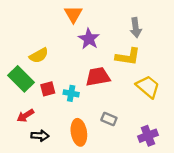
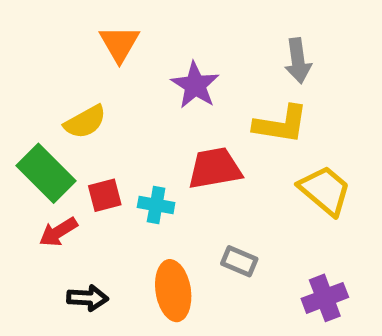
orange triangle: (73, 14) -> (119, 44), moved
red arrow: (25, 116) -> (58, 232), moved

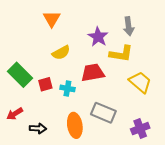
purple star: (195, 85) -> (98, 37), moved
yellow semicircle: (85, 122) -> (61, 53), moved
red arrow: (58, 232) -> (15, 114), moved
gray rectangle: (239, 261) -> (103, 113), size x1.6

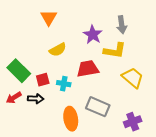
red arrow: (15, 114) -> (14, 98), moved
black arrow: (38, 129) -> (36, 99), moved

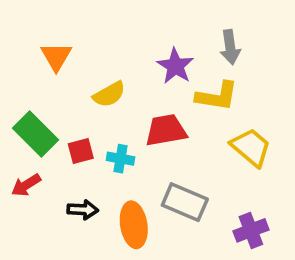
orange triangle: (49, 18) -> (56, 57), moved
black arrow: (36, 99) -> (83, 210), moved

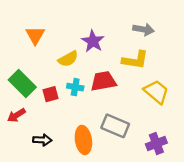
gray arrow: (230, 47) -> (143, 29), turned -72
purple star: (175, 66) -> (93, 41), moved
cyan cross: (121, 159) -> (75, 87), moved
black arrow: (83, 210) -> (42, 140), moved

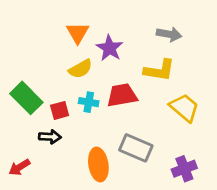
orange triangle: (35, 35) -> (78, 33), moved
red arrow: (16, 115) -> (19, 167), moved
black arrow: (42, 140) -> (50, 137), moved

